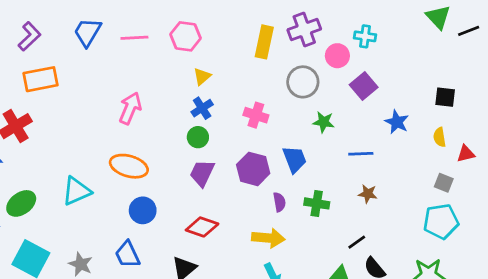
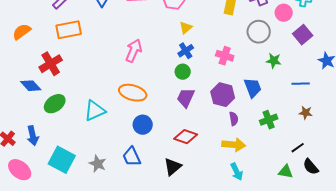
purple semicircle: (279, 202) -> (234, 119), moved
green ellipse: (21, 203) -> (55, 104), moved
green cross: (317, 203) -> (269, 120), turned -30

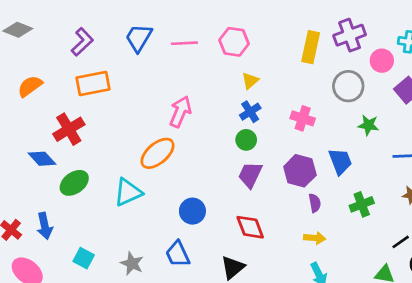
orange ellipse: (133, 93) -> (158, 153), moved, turned -56
red diamond: (186, 137) -> (250, 227), turned 50
yellow arrow: (234, 145) -> (315, 238), size x0.7
cyan square: (62, 160) -> (84, 258), size x0.6

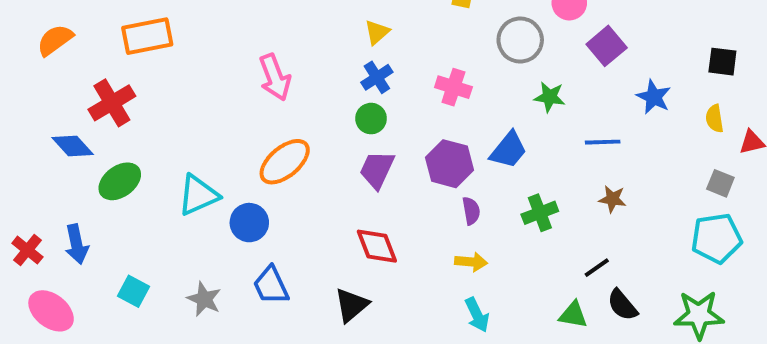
pink arrow: (180, 112) -> (275, 77), turned 136
orange ellipse: (158, 153) -> (285, 162), moved
blue trapezoid: (340, 161) -> (508, 150), turned 60
blue circle: (192, 211) -> (249, 223), moved

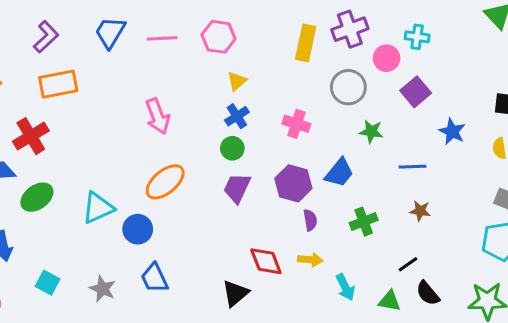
red diamond: (377, 246) -> (266, 261), moved
black triangle: (351, 305) -> (235, 293), moved
cyan arrow: (477, 315) -> (345, 287), moved

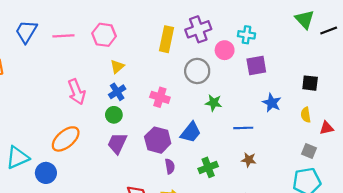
purple square: (416, 92) -> (256, 65), moved, turned 30
pink arrow: (158, 116) -> (77, 92), moved

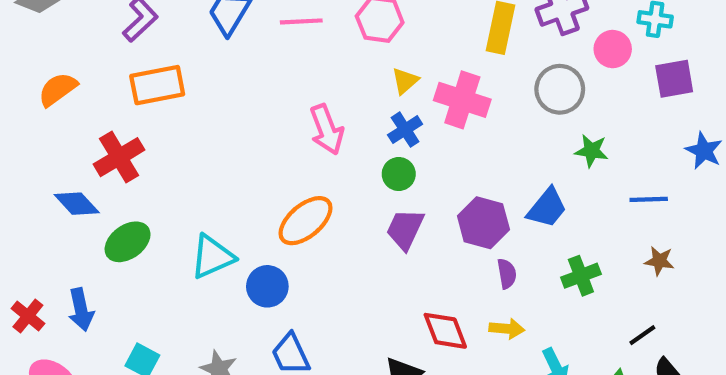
pink cross: (160, 97) -> (462, 100), moved, size x1.4

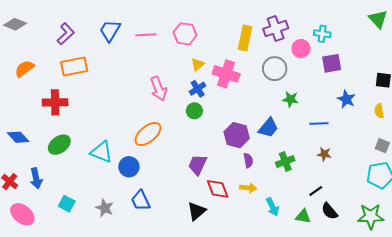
red cross: (119, 157) -> (55, 102), turned 30
blue diamond: (77, 204) -> (18, 137), moved
purple trapezoid: (405, 229) -> (198, 165), moved
cyan triangle: (212, 257) -> (102, 152), turned 45

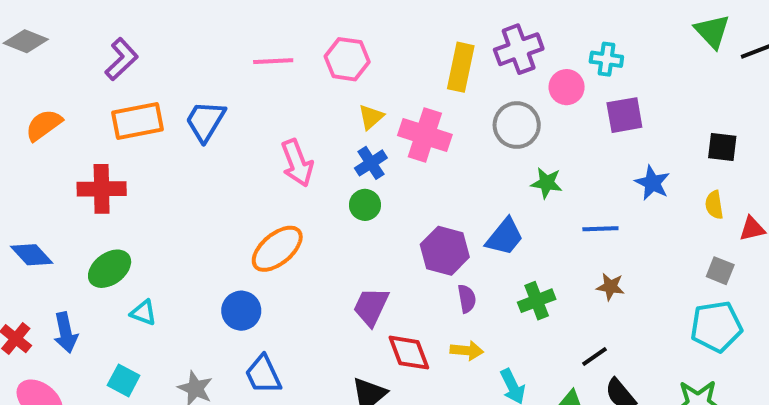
blue trapezoid: (110, 31) -> (205, 121), moved
cyan triangle: (102, 152) -> (143, 313), moved, size x0.6

